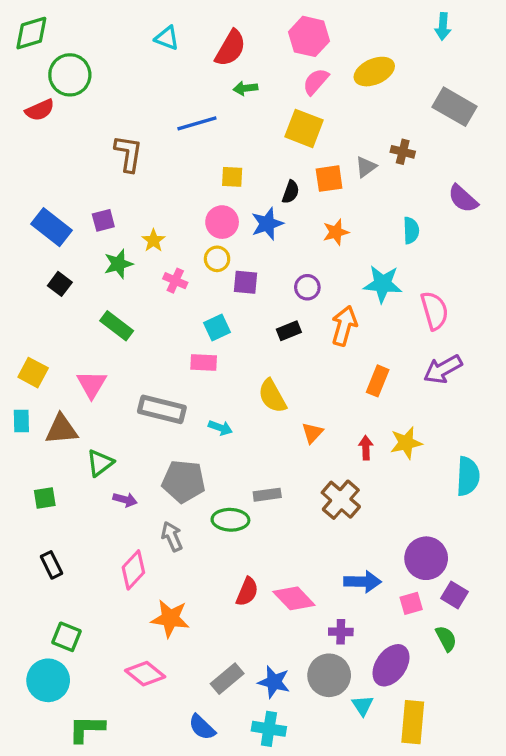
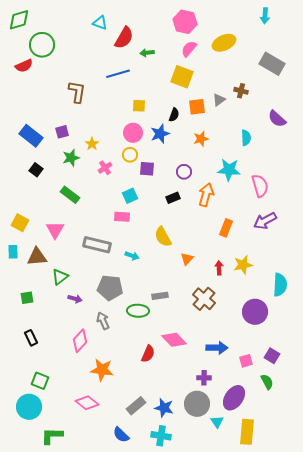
red semicircle: (230, 48) -> (124, 38), moved
pink cross: (175, 281) -> (105, 168), turned 32
purple circle: (426, 558) -> (255, 312), moved
pink diamond: (294, 598) -> (174, 340), moved

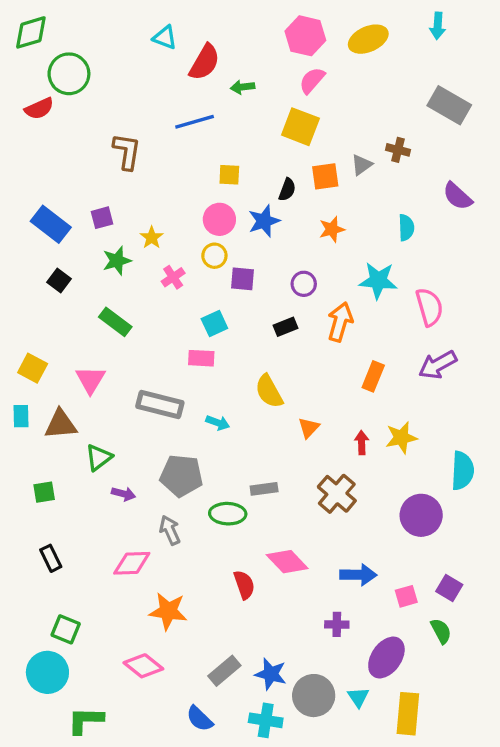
yellow ellipse: (224, 43) -> (368, 39), moved
pink diamond: (80, 341) -> (132, 563), turned 45
red semicircle: (148, 354) -> (244, 585), turned -42
gray circle: (197, 404) -> (314, 696), moved

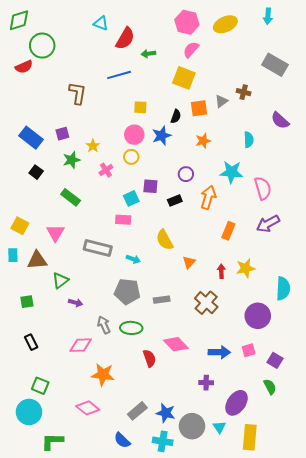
purple square: (243, 279) -> (150, 186), moved
gray pentagon: (181, 476) -> (127, 292), moved
green ellipse: (228, 514) -> (131, 328), moved
pink square: (406, 596) -> (249, 350), moved

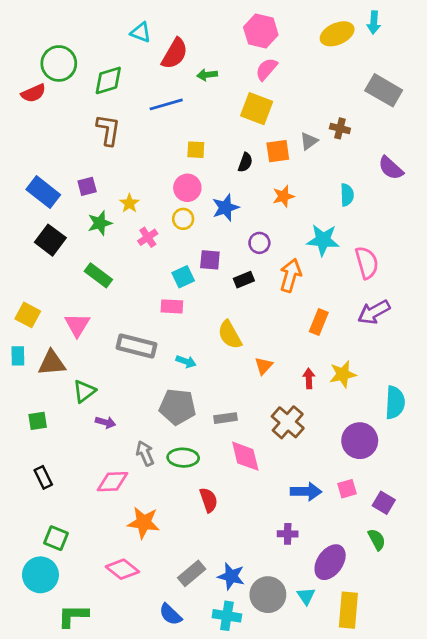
green diamond: (19, 20) -> (108, 80), moved
yellow ellipse: (225, 24) -> (337, 34), moved
blue star: (162, 136) -> (226, 208), moved
black square: (36, 172) -> (50, 240), size x1.5
pink diamond: (176, 344) -> (245, 456), moved, turned 30

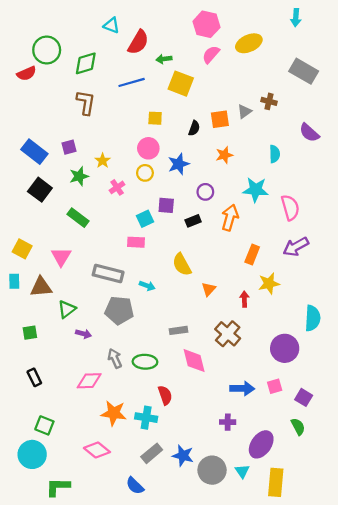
yellow ellipse: (337, 34) -> (249, 43), moved
yellow square: (257, 109) -> (181, 84), moved
yellow star: (343, 374) -> (269, 284), moved
gray pentagon: (177, 407) -> (119, 310), moved
cyan cross: (227, 616) -> (146, 418), moved

